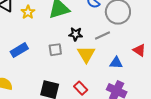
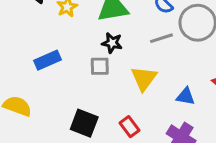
black star: (76, 34) -> (112, 43), moved
gray line: (103, 36) -> (161, 38), moved

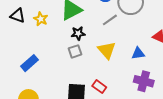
blue rectangle: (48, 60) -> (30, 63), moved
red rectangle: (130, 127) -> (99, 87), moved

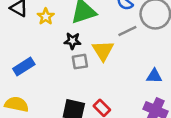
black star: (78, 33) -> (73, 41), moved
yellow triangle: (107, 50) -> (103, 51), moved

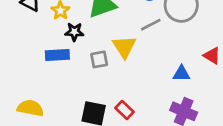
black star: (73, 41) -> (74, 32), moved
blue rectangle: (24, 67) -> (57, 55), moved, turned 30

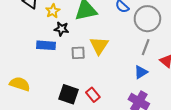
gray line: (151, 25) -> (146, 47), moved, turned -49
blue triangle: (181, 74) -> (141, 72), turned -40

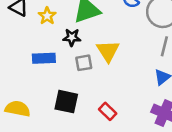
black star: (62, 29) -> (72, 37), moved
black square: (69, 94) -> (66, 102), moved

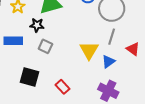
yellow triangle: (108, 51) -> (89, 50), moved
gray square: (84, 63) -> (45, 46), turned 32

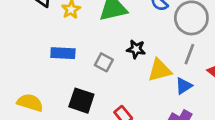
black star: (37, 25) -> (136, 49), moved
yellow triangle: (89, 50) -> (160, 70), turned 42

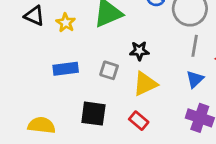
yellow triangle: (160, 70) -> (145, 84), moved

